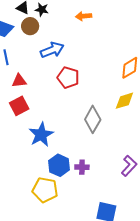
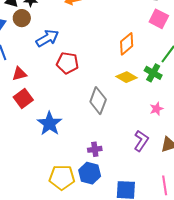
yellow diamond: (124, 101) -> (126, 77), turned 55
blue hexagon: (59, 165) -> (90, 173), moved

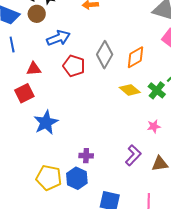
red triangle: (19, 74) -> (34, 69), moved
gray diamond: (98, 101) -> (105, 55), moved

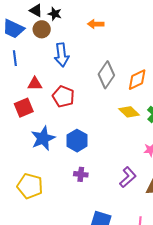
blue arrow: (58, 38) -> (62, 55), turned 100
red pentagon: (74, 66) -> (63, 97), moved
yellow pentagon: (49, 178) -> (30, 186), moved
blue hexagon: (77, 178) -> (77, 141), moved

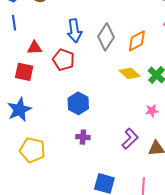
blue arrow: (62, 55) -> (74, 31), moved
red square: (24, 108) -> (24, 72), turned 36
blue star: (43, 138) -> (19, 110), moved

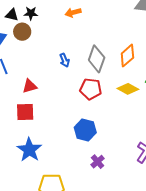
blue arrow: (74, 31) -> (64, 60), size x0.6
red pentagon: (64, 60) -> (91, 89), moved
purple cross: (83, 137) -> (98, 162), turned -32

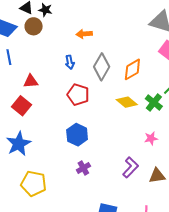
orange arrow: (73, 13) -> (84, 34), moved
red pentagon: (91, 89) -> (78, 95), moved
red square: (25, 112) -> (21, 106), turned 30

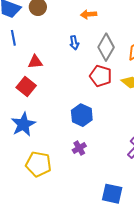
red pentagon: (78, 95) -> (101, 76), moved
purple cross: (83, 168) -> (79, 148), moved

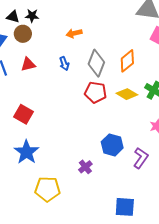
red triangle: (35, 62) -> (28, 64), moved
blue hexagon: (82, 115) -> (112, 145), moved

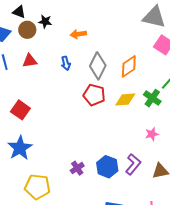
black star: (32, 16) -> (45, 22), moved
yellow diamond: (127, 94) -> (125, 99), turned -40
blue hexagon: (112, 145) -> (107, 167), moved

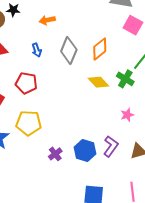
red pentagon: (94, 95) -> (26, 83), moved
yellow diamond: (125, 99) -> (98, 82), turned 55
yellow pentagon: (37, 187) -> (29, 123), moved

